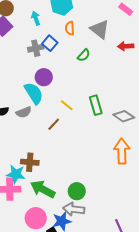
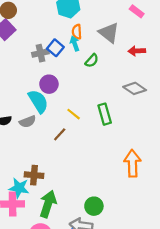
cyan arrow: (36, 18) -> (75, 43), moved
gray diamond: (124, 116) -> (135, 88), moved
green arrow: (43, 189) -> (48, 204), turned 80
green circle: (77, 191) -> (94, 206), moved

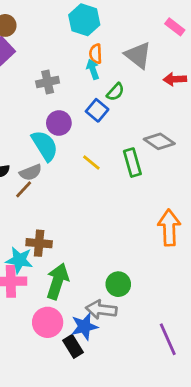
blue square: (55, 48) -> (97, 110), moved
gray diamond: (135, 88) -> (159, 141), moved
brown line: (60, 134) -> (24, 189), moved

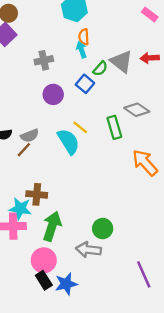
gray triangle: (138, 55) -> (121, 61), moved
cyan semicircle: (45, 146) -> (68, 141), moved
orange arrow: (169, 228) -> (145, 163), moved, turned -40
blue star: (84, 327) -> (66, 284), moved
black rectangle: (73, 346) -> (44, 280), moved

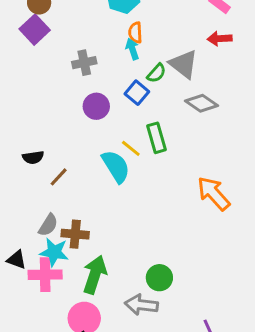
red arrow: (150, 58) -> (220, 39), moved
gray diamond: (137, 110) -> (202, 103), moved
green rectangle: (114, 127) -> (156, 138), moved
gray semicircle: (30, 136) -> (48, 225), moved, turned -36

